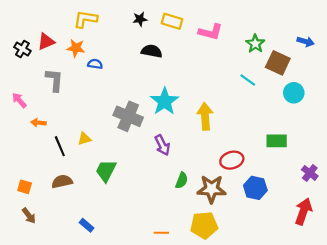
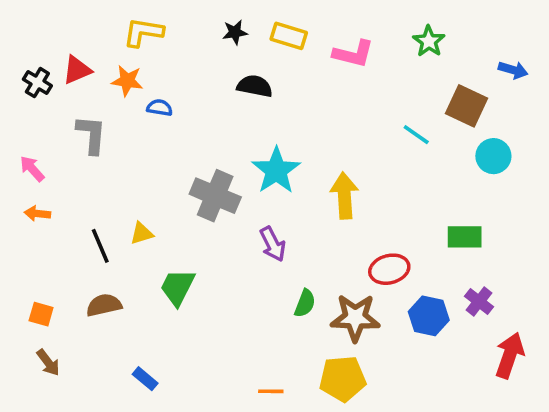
green star: (255, 44) -> (429, 41), moved
orange arrow: (38, 123) -> (37, 214), moved
purple cross: (310, 173) -> (479, 302), moved

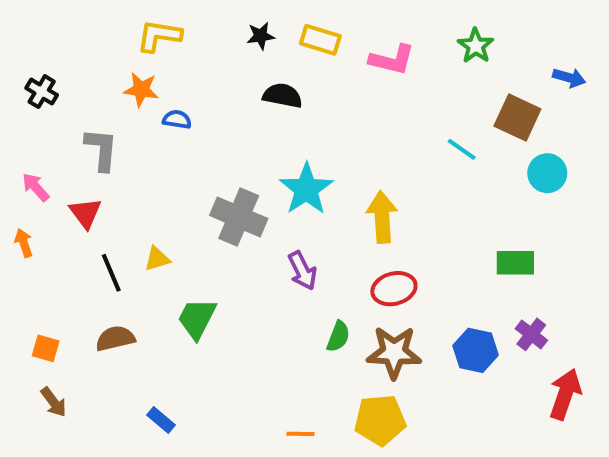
red triangle: (77, 70) -> (85, 213), moved, turned -44
orange arrow: (37, 214) -> (24, 243), moved, turned 65
red ellipse: (389, 269) -> (394, 289), moved

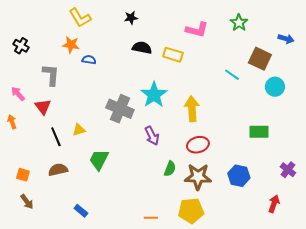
yellow L-shape: (159, 36) -> (80, 18), turned -130
yellow rectangle: (320, 40) -> (173, 55), moved
purple cross: (531, 334) -> (288, 170), moved
red arrow: (565, 394) -> (274, 204), moved, size x0.7

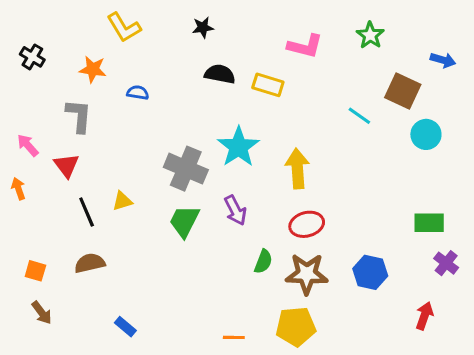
orange star: (71, 45) -> (93, 69), moved
black cross: (21, 46) -> (32, 57), moved
green rectangle: (259, 132) -> (429, 223), moved
green trapezoid: (99, 160) -> (184, 221), moved

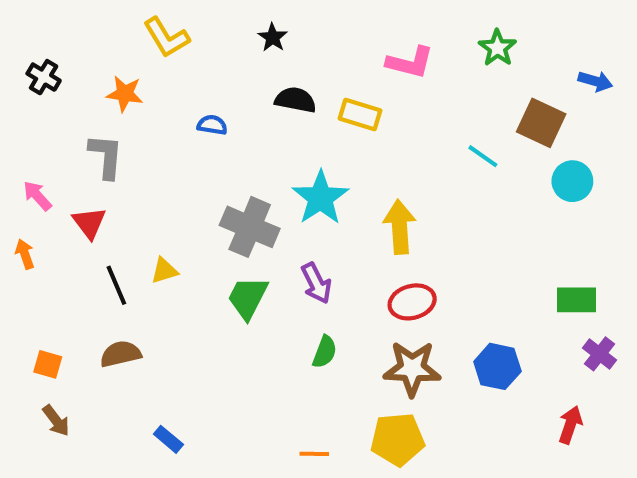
black star: (203, 28) -> (273, 37), turned -30
blue semicircle: (138, 93) -> (212, 125), moved
green semicircle: (263, 262) -> (325, 352), moved

